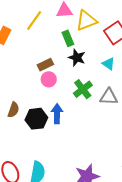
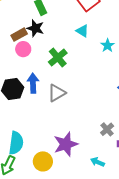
black star: (77, 58) -> (35, 28), moved
gray triangle: (109, 97) -> (57, 93), moved, turned -30

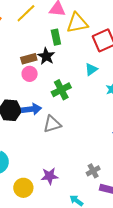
cyan triangle: (82, 31) -> (91, 69), turned 40
blue arrow: (33, 83) -> (31, 109), turned 72
purple star: (66, 144) -> (50, 176), size x0.7

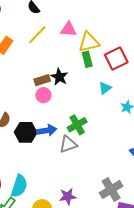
green rectangle: (56, 37) -> (87, 59), moved
green cross: (61, 90) -> (77, 125), moved
gray cross: (93, 171) -> (111, 189), size x1.6

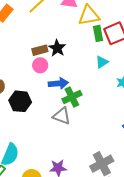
green rectangle: (87, 59) -> (98, 33), moved
blue arrow: (47, 130) -> (58, 83), moved
gray triangle: (68, 144) -> (62, 116), turned 36

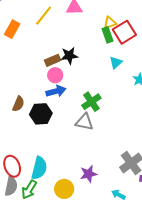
yellow triangle: (89, 15) -> (110, 23), moved, size x0.6
black star: (57, 48) -> (69, 56), turned -30
blue arrow: (58, 83) -> (56, 91), moved

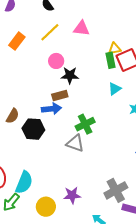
brown rectangle: (53, 60) -> (60, 96), moved
pink circle: (55, 75) -> (56, 61), moved

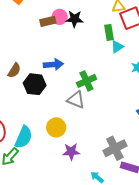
green rectangle: (110, 60) -> (109, 32), moved
black star: (70, 75) -> (74, 19), moved
brown rectangle: (60, 96) -> (48, 21), moved
yellow circle: (46, 207) -> (56, 127), moved

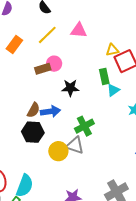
black star: (74, 19) -> (70, 88), moved
brown semicircle: (14, 70) -> (33, 110), moved
yellow circle: (56, 127) -> (58, 151), moved

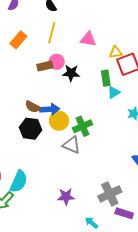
pink triangle: (79, 30) -> (88, 39), moved
yellow line: (47, 35) -> (52, 33), turned -35
black star: (70, 88) -> (71, 73), moved
brown semicircle: (33, 110) -> (33, 107), turned 84
yellow circle: (58, 151) -> (59, 121), moved

